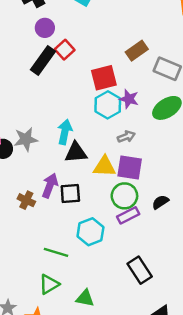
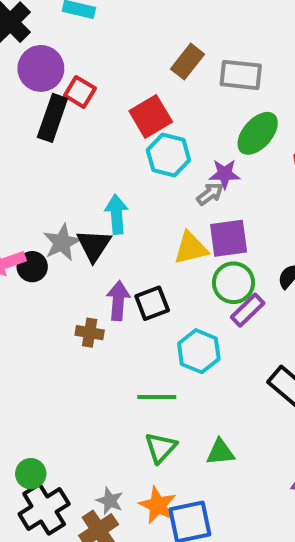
purple circle: (45, 28) -> (41, 68), size x1.5
purple star: (129, 99) -> (225, 174), moved
black triangle: (76, 152) -> (94, 245), moved, turned -35

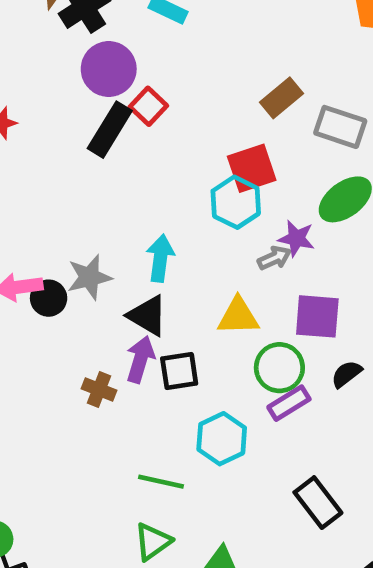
red square: (151, 116) -> (252, 168), moved
purple square: (229, 238) -> (317, 316), moved
black triangle: (94, 245) -> (148, 316), moved, turned -45

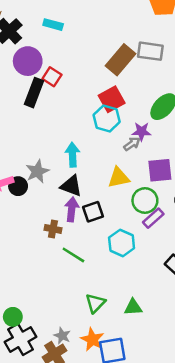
brown rectangle: (281, 98) -> (120, 60), size x1.4
gray rectangle: (340, 127) -> (150, 51), moved
green line: (161, 482) -> (73, 255), moved, turned 30

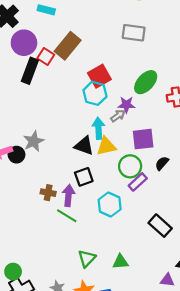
brown rectangle: (120, 60) -> (68, 46), moved
cyan arrow: (72, 155) -> (98, 128), moved
black triangle: (71, 186) -> (84, 146), moved
purple arrow: (72, 209) -> (68, 195), moved

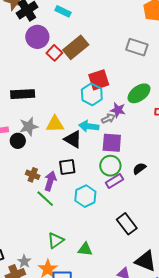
black rectangle: (30, 71) -> (23, 94), moved, turned 55
cyan arrow: (98, 128) -> (89, 126), turned -90
purple square: (143, 139) -> (112, 143), moved
yellow triangle: (106, 146) -> (55, 124), moved
black circle: (17, 155) -> (18, 141), moved

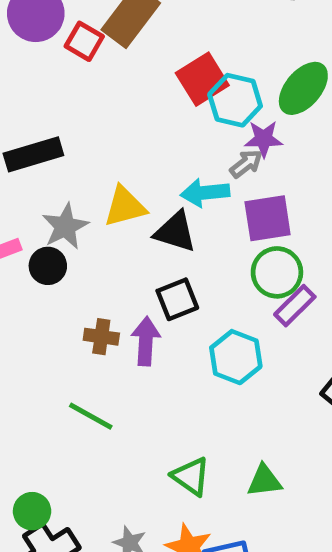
cyan hexagon: (92, 94) -> (235, 100), moved
green line: (45, 199) -> (91, 416), moved
green triangle: (56, 240) -> (191, 476), turned -36

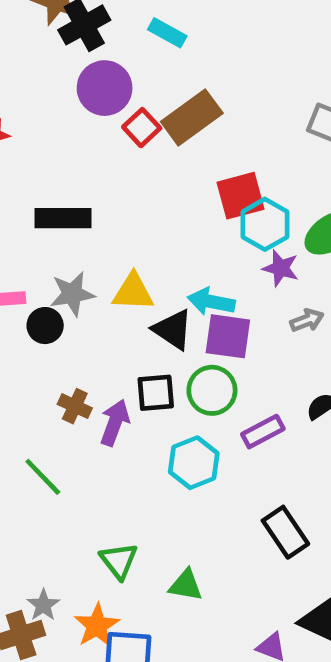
gray arrow: (246, 164) -> (307, 320), moved
purple square: (268, 218) -> (228, 336), moved
green circle: (277, 272) -> (212, 390), moved

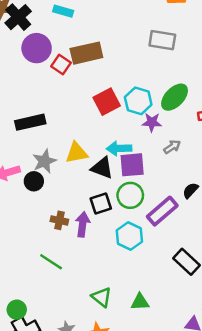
brown rectangle: (192, 117) -> (86, 53), turned 36
red square: (241, 196) -> (107, 102), moved
purple rectangle: (263, 432) -> (162, 211), size x1.4

